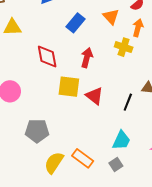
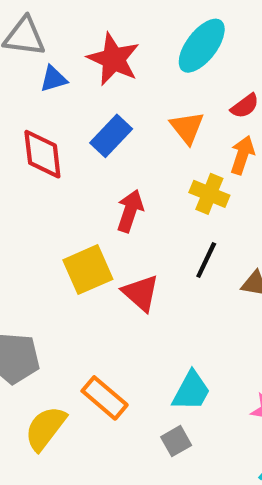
red diamond: (47, 56) -> (42, 154), moved
yellow square: (69, 87) -> (88, 270), turned -35
black line: (128, 102) -> (206, 260), moved
orange rectangle: (83, 158) -> (105, 398), moved

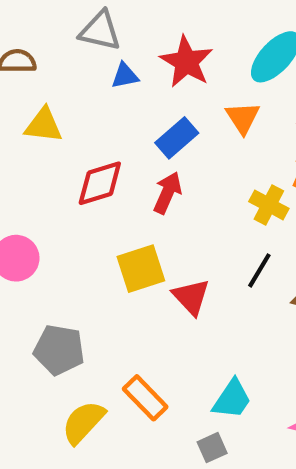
orange triangle: (187, 128) -> (243, 118), moved
red diamond: (42, 154) -> (100, 183), moved, turned 74
red arrow: (130, 211) -> (167, 193), moved

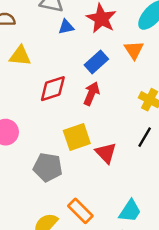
gray pentagon: (59, 350) -> (48, 167), moved

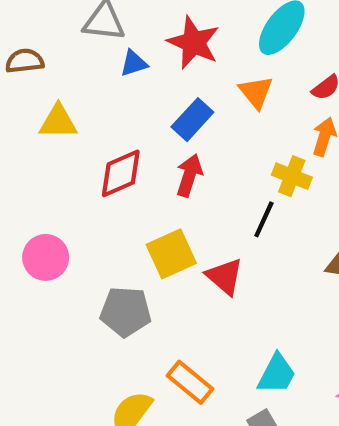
black line: (145, 137) -> (264, 219), moved

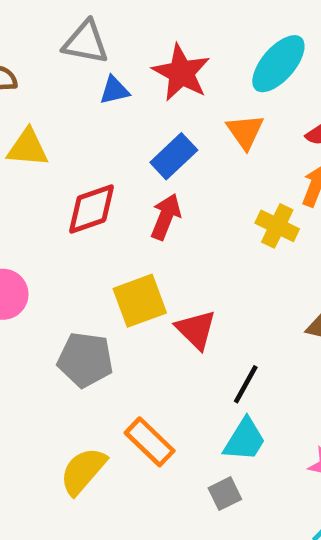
black line: (264, 219) -> (246, 384), moved

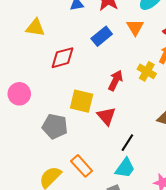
red arrow: (166, 217) -> (116, 80), moved
yellow square: (140, 301) -> (82, 101), turned 30

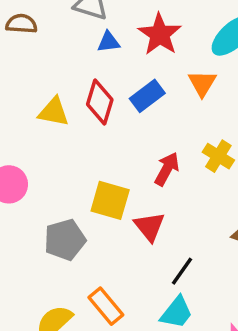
yellow triangle: (35, 28) -> (54, 112), moved
red diamond: (62, 58) -> (100, 102), moved, turned -60
gray pentagon: (55, 126) -> (65, 240), turned -30

